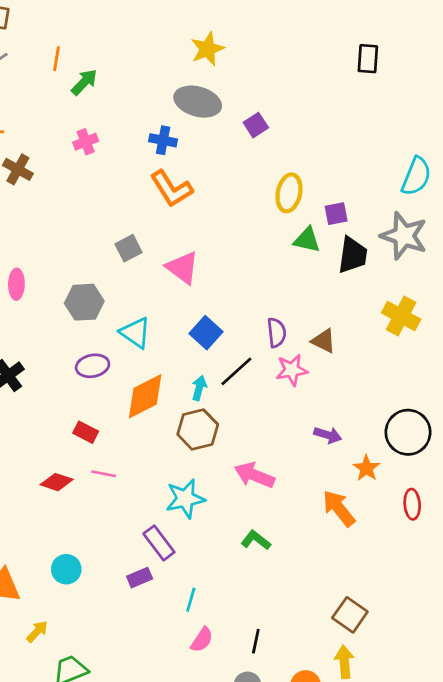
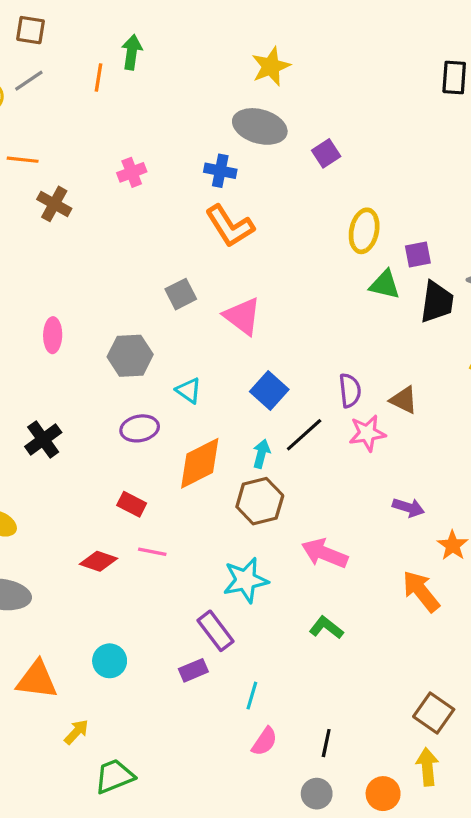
green arrow: (84, 82) -> (132, 52), moved, turned -36
cyan triangle: (135, 333) -> (189, 390), size x0.7

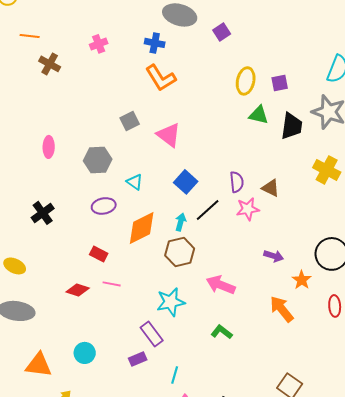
purple square: (418, 255) -> (280, 83), moved

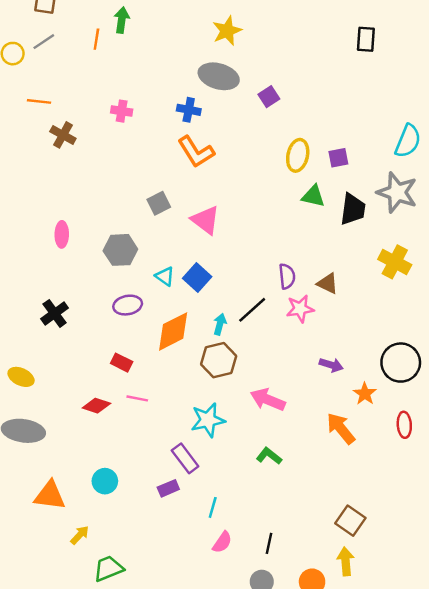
pink cross: (99, 44) -> (122, 111), turned 30
blue square: (186, 182) -> (197, 278), moved

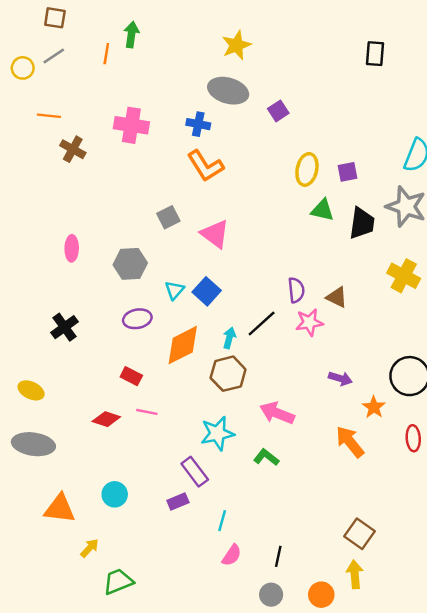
pink cross: (122, 111) -> (131, 125), size x1.6
cyan triangle: (165, 276) -> (174, 290), turned 36
green L-shape: (269, 456) -> (266, 457), moved

